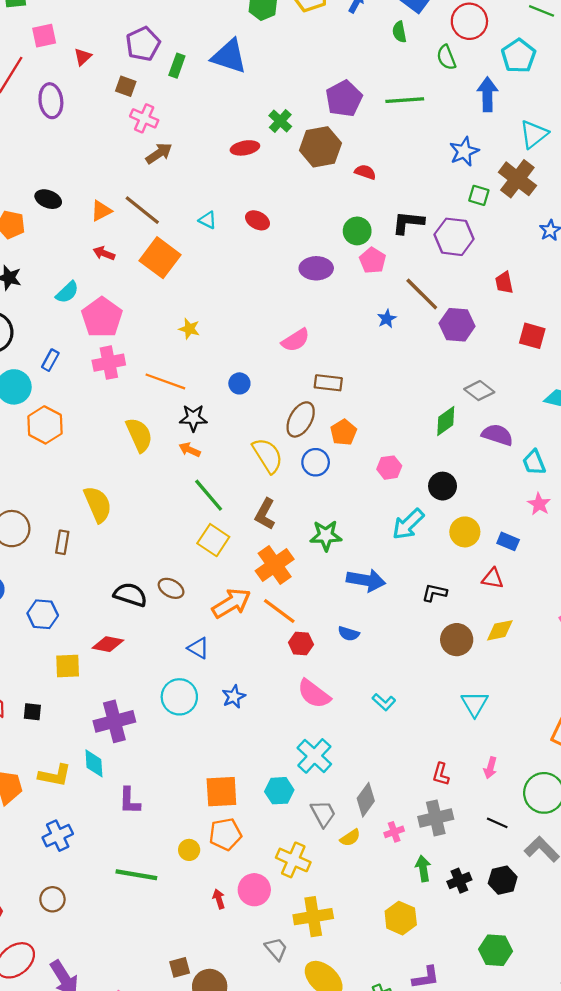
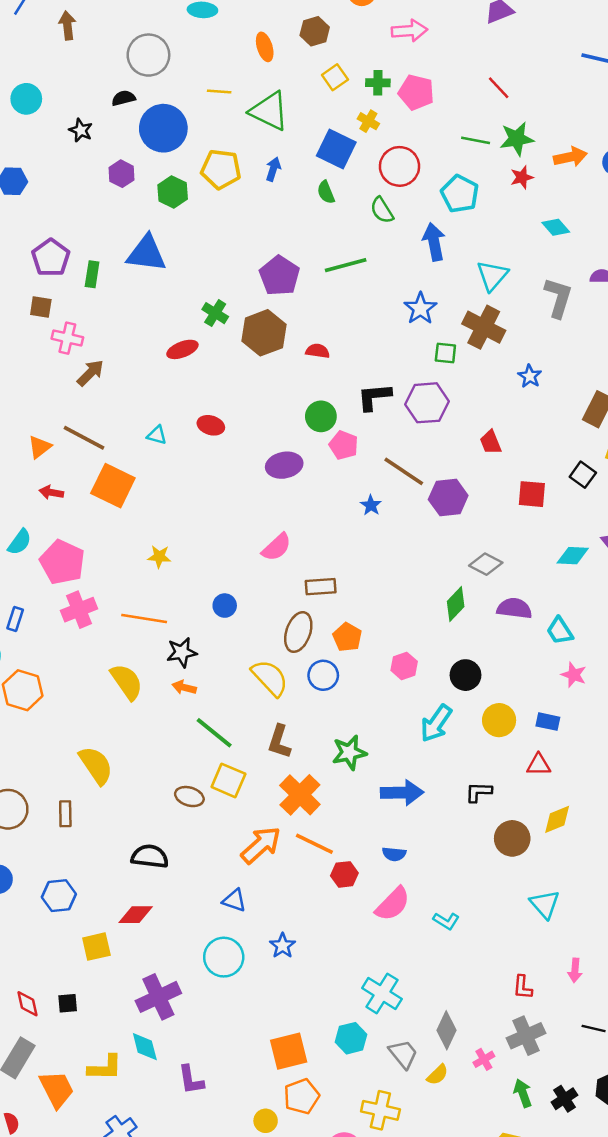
brown ellipse: (171, 588) -> (189, 797), moved
pink semicircle: (314, 694) -> (393, 904), moved, turned -72

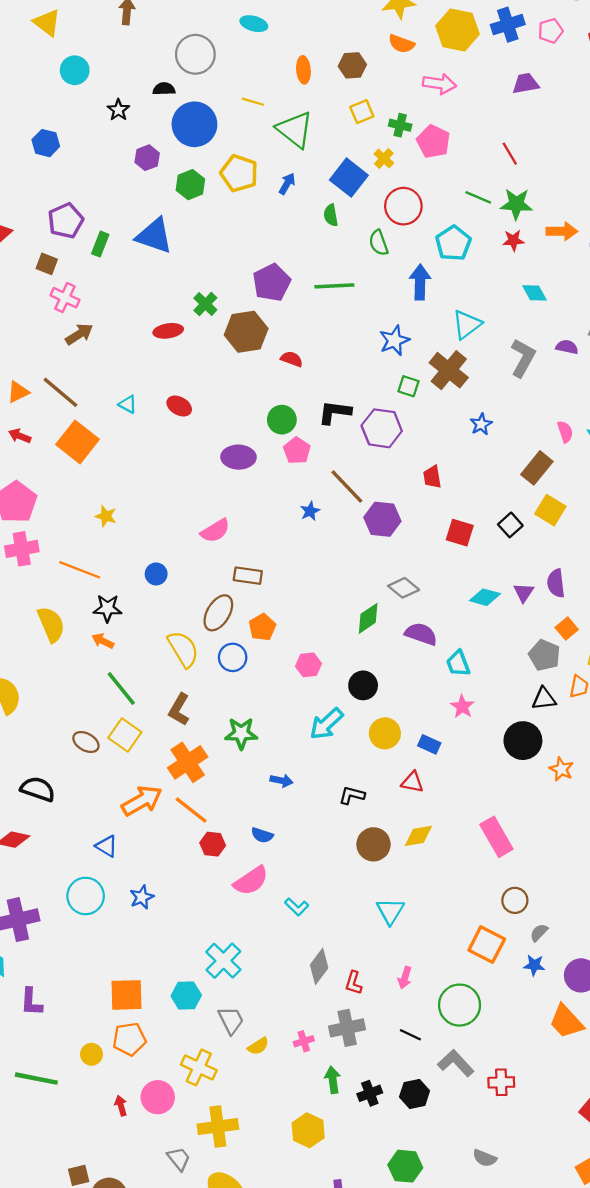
blue arrow: (402, 793) -> (282, 781), size x0.6
gray diamond: (447, 1030) -> (319, 966), moved

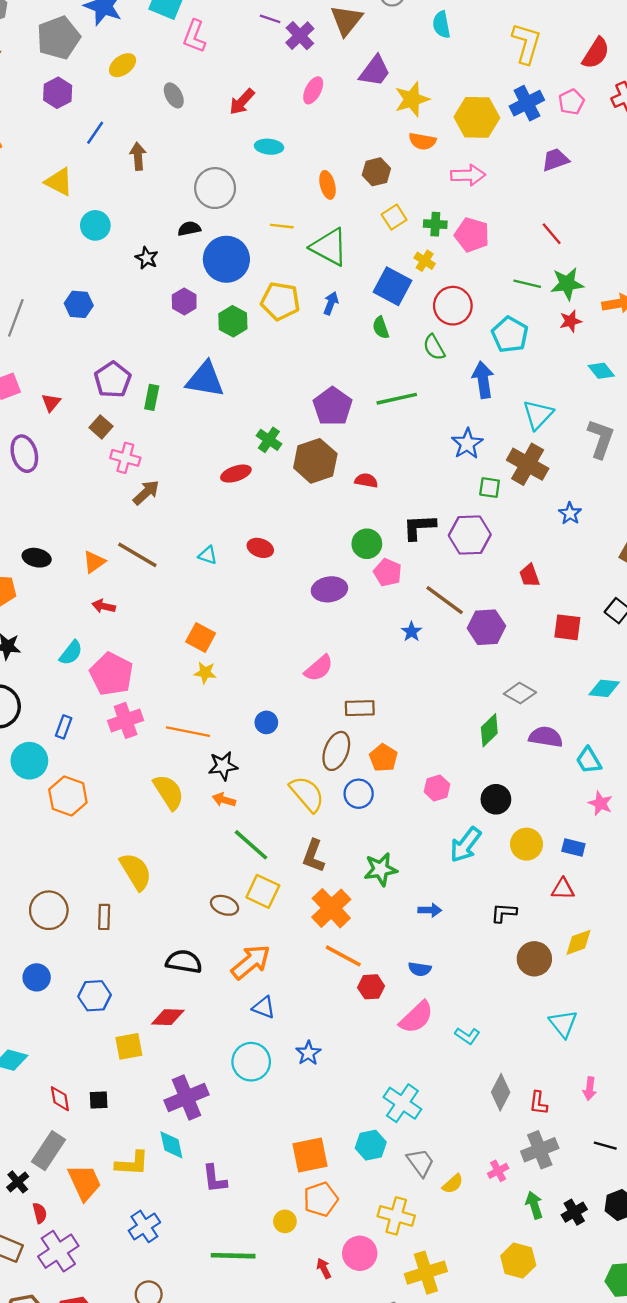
brown square: (47, 264) -> (101, 427), turned 30
orange square: (77, 442) -> (201, 637), moved, size x0.7
orange arrow: (142, 801) -> (251, 962), moved

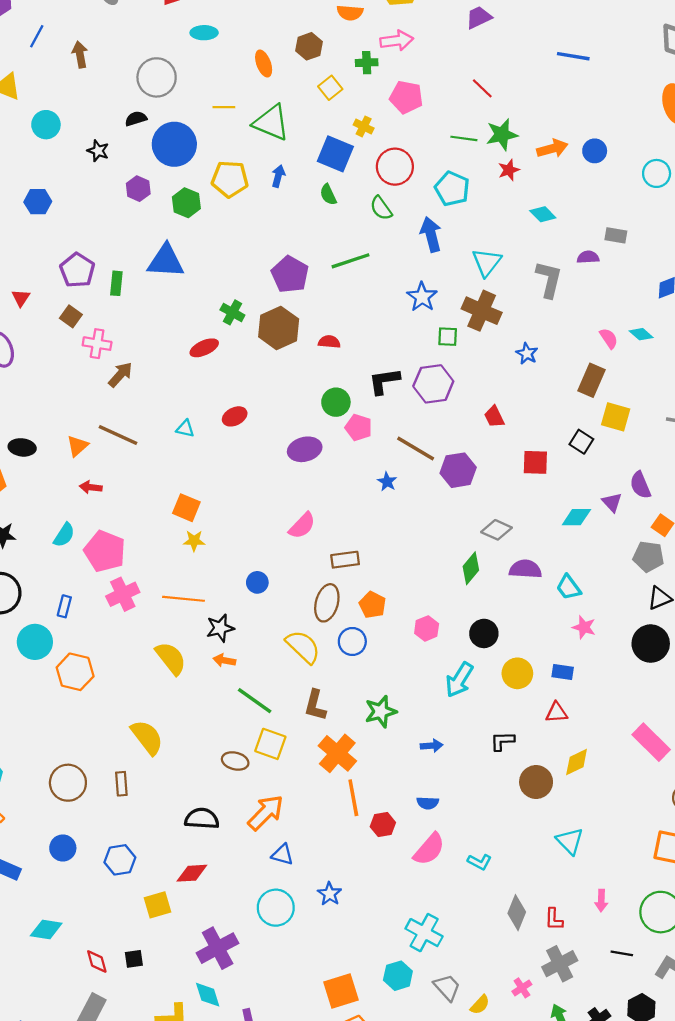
green cross: (435, 224) -> (367, 63), moved
red ellipse: (260, 548) -> (235, 416), turned -40
orange line: (343, 956) -> (353, 798), turned 57

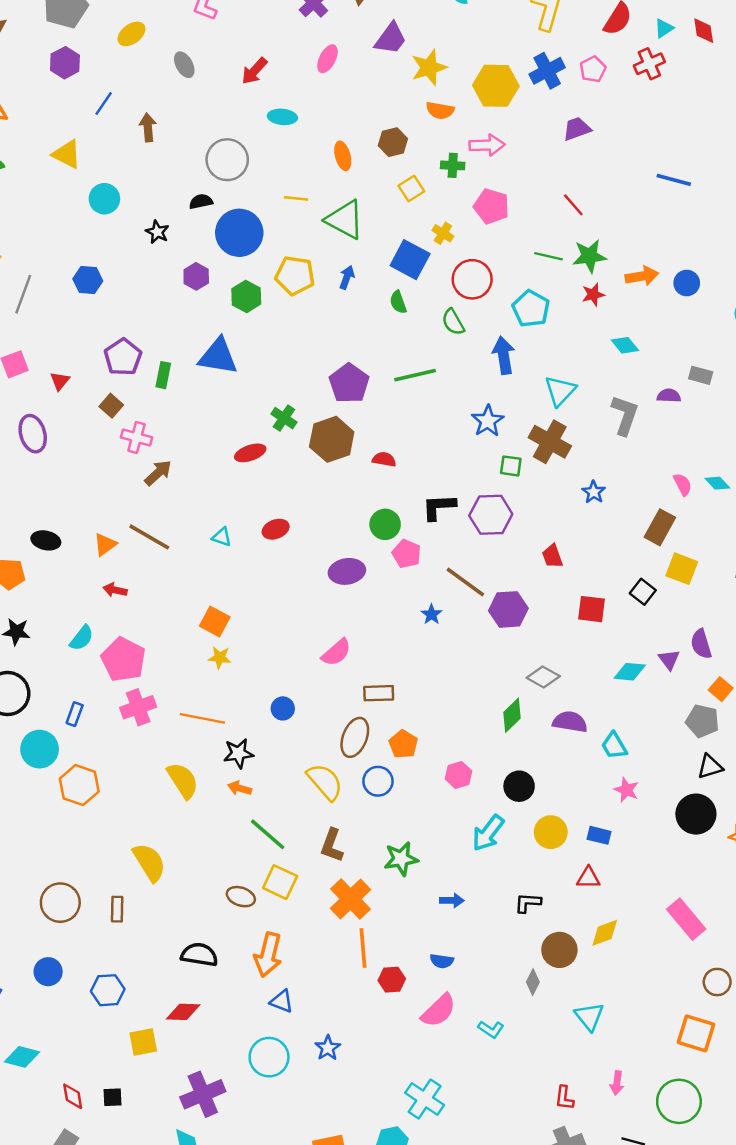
orange arrow: (266, 813) -> (268, 955), turned 144
gray diamond: (517, 913) -> (533, 982), moved, size x0.7

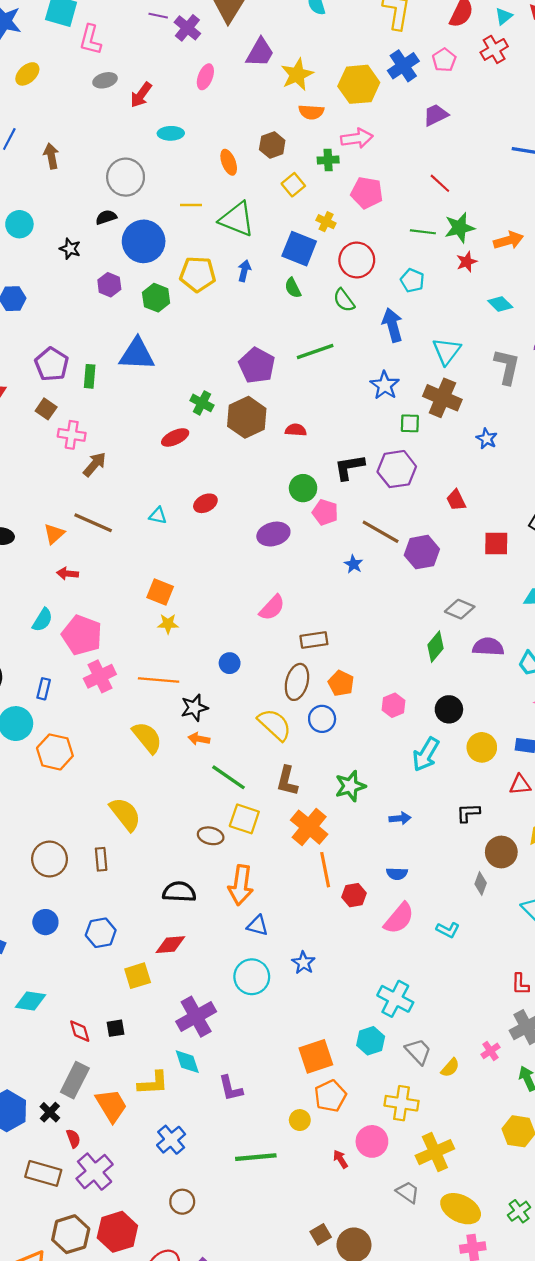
gray ellipse: (184, 65) -> (105, 80), moved, turned -70
cyan pentagon: (531, 309) -> (412, 280), size x0.7

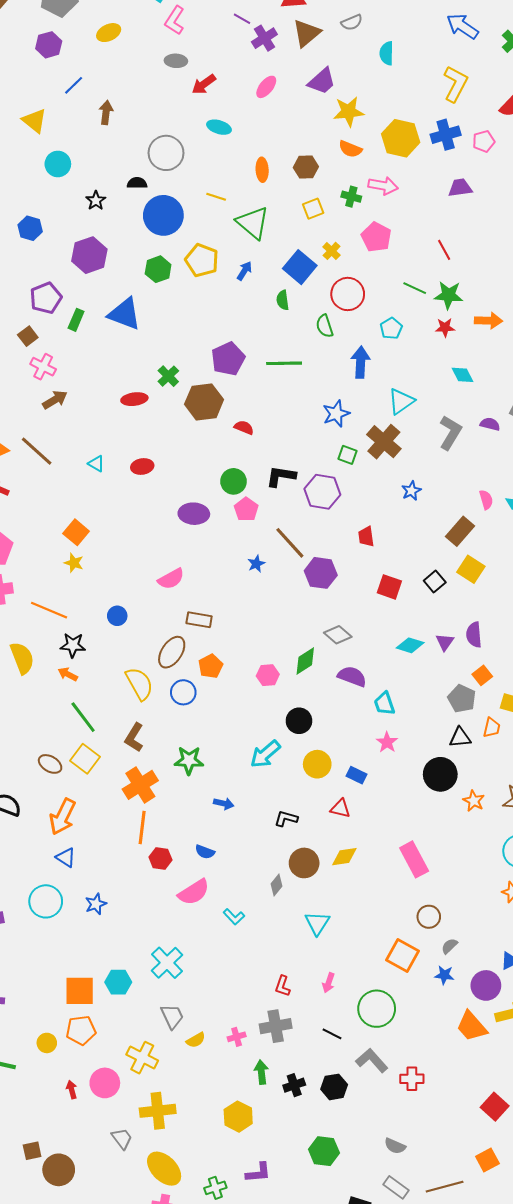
purple hexagon: (109, 285) -> (89, 255), moved, size x1.6
pink hexagon: (394, 705) -> (268, 675), moved
cyan hexagon: (371, 1041) -> (118, 982), moved

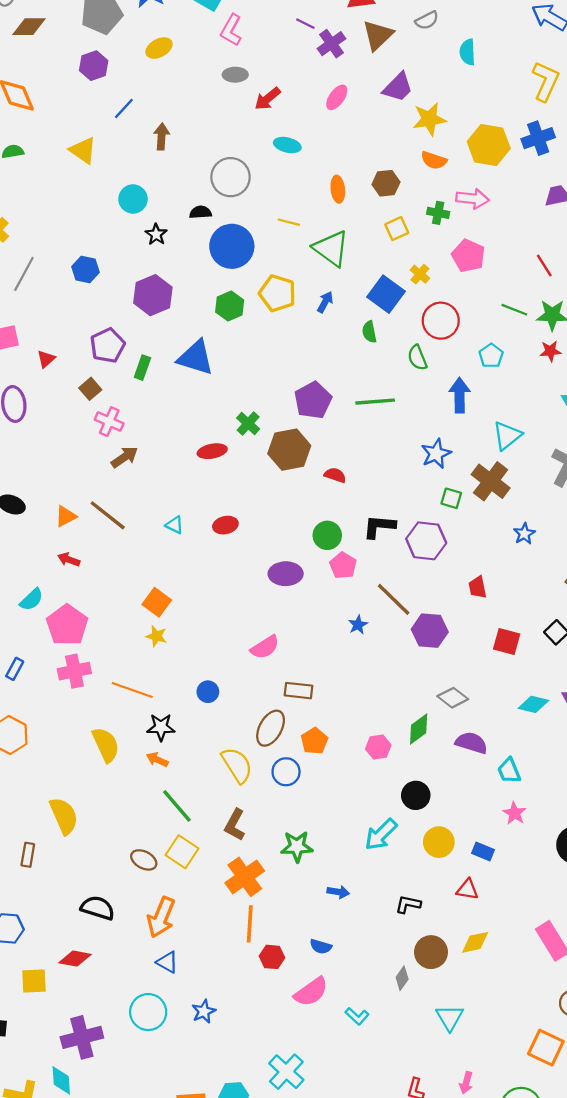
cyan circle: (58, 164) -> (133, 199), moved

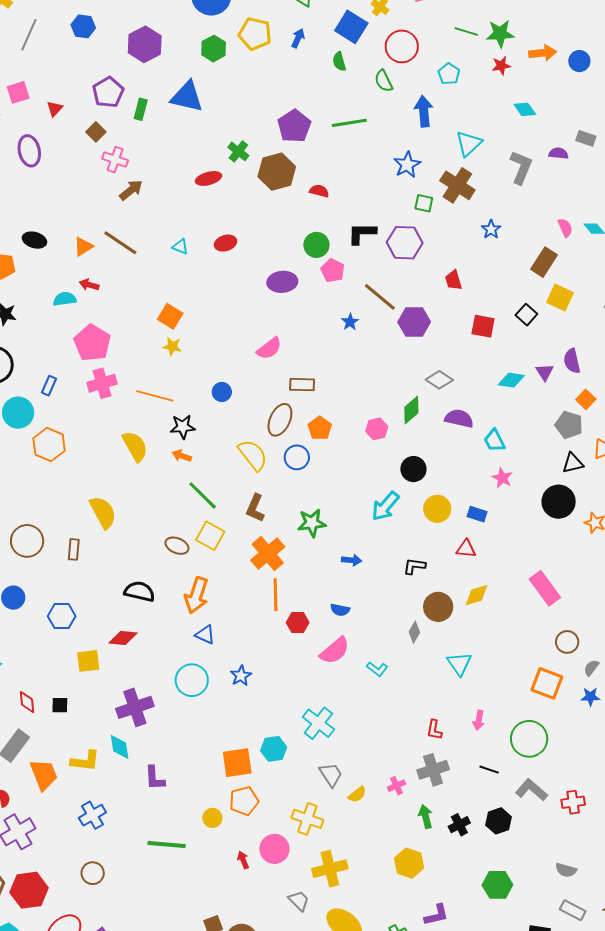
cyan semicircle: (32, 600) -> (65, 299), moved, turned -140

